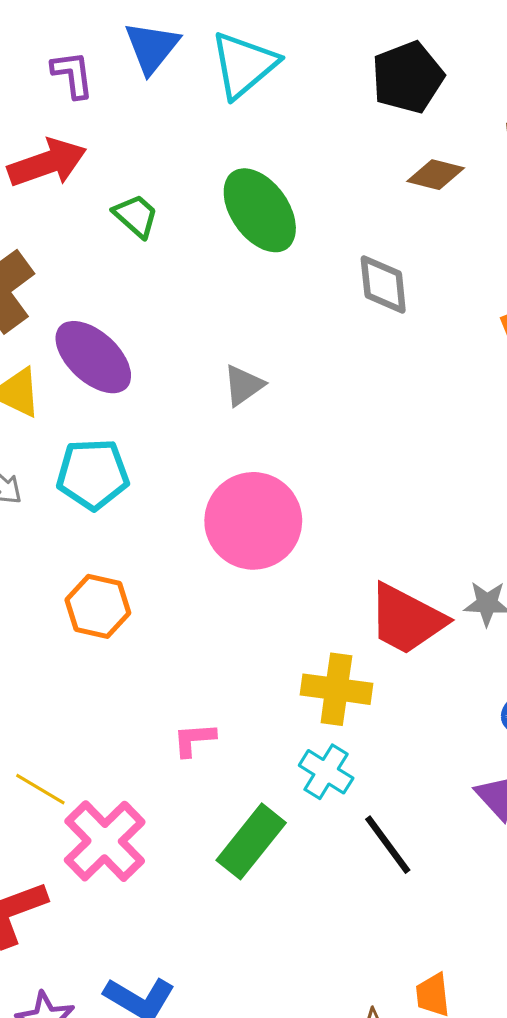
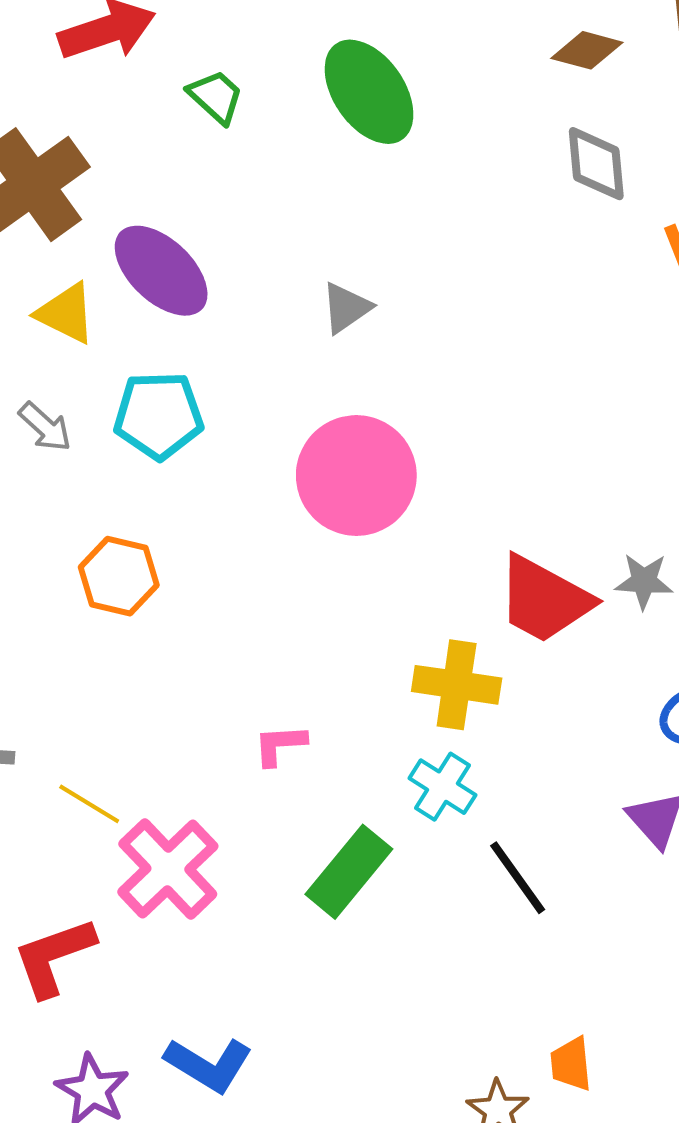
gray diamond: (383, 284) -> (596, 164), moved
orange hexagon: (98, 606) -> (119, 576), moved

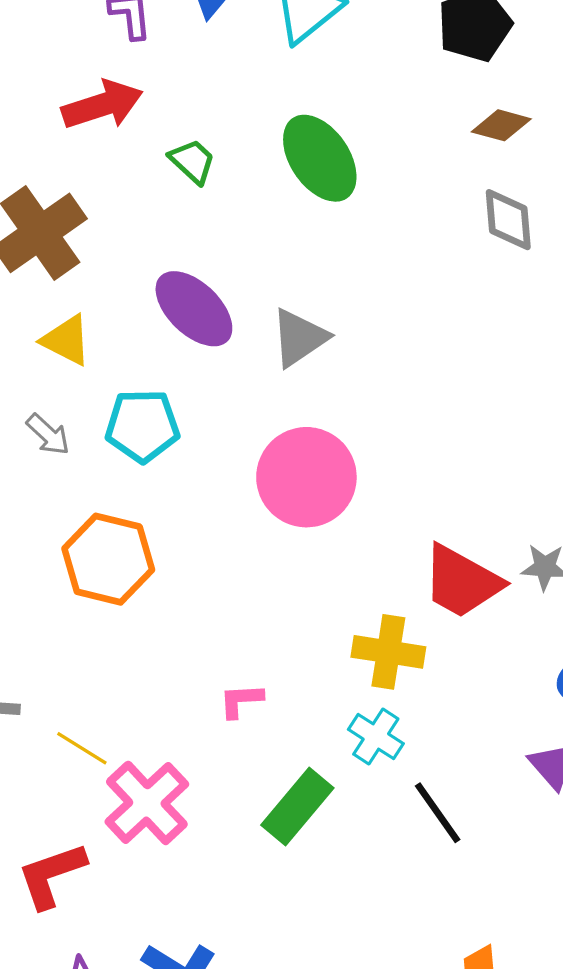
purple ellipse: (161, 271) -> (194, 309), moved
gray triangle: (346, 308) -> (299, 338), size x1.4
orange hexagon: (119, 576) -> (108, 559), size x1.4

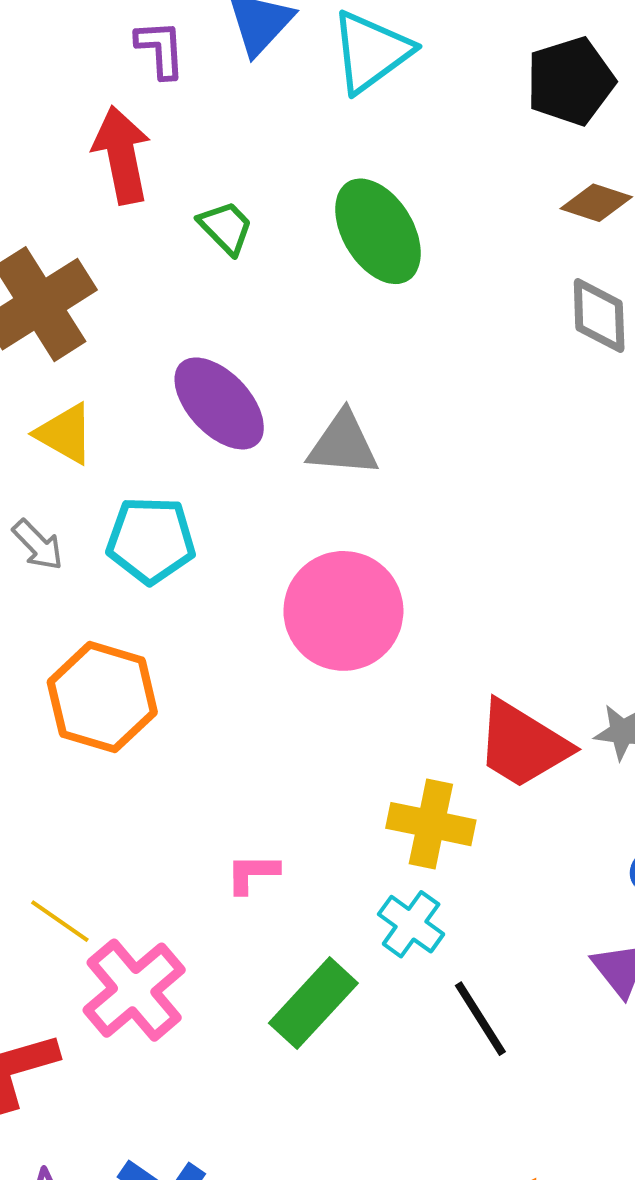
red arrow: (102, 105) -> (122, 155), turned -86
gray triangle: (299, 338) -> (343, 444), turned 36

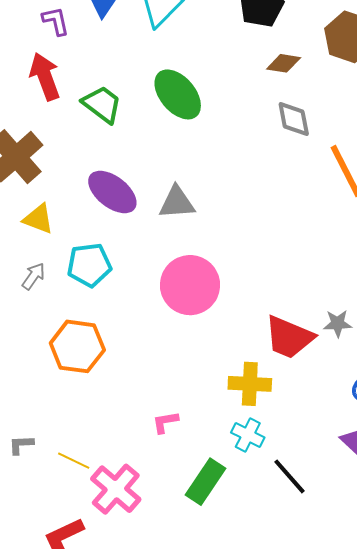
green trapezoid: (226, 227) -> (102, 104), size x1.4
gray arrow: (38, 545) -> (34, 276), turned -92

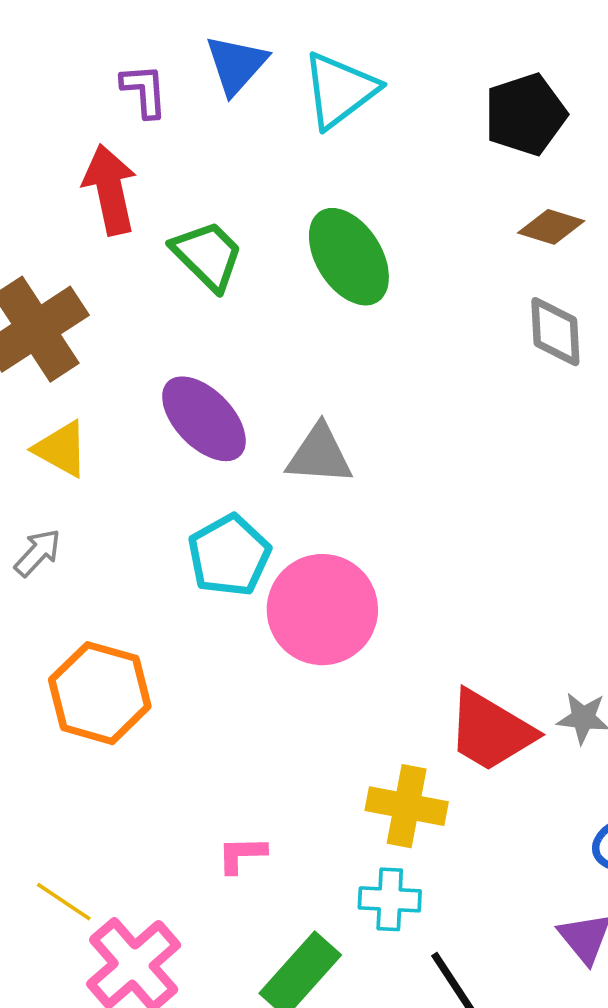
cyan pentagon: (89, 265) -> (229, 555), moved, turned -30
cyan cross: (248, 435) -> (390, 899), turned -32

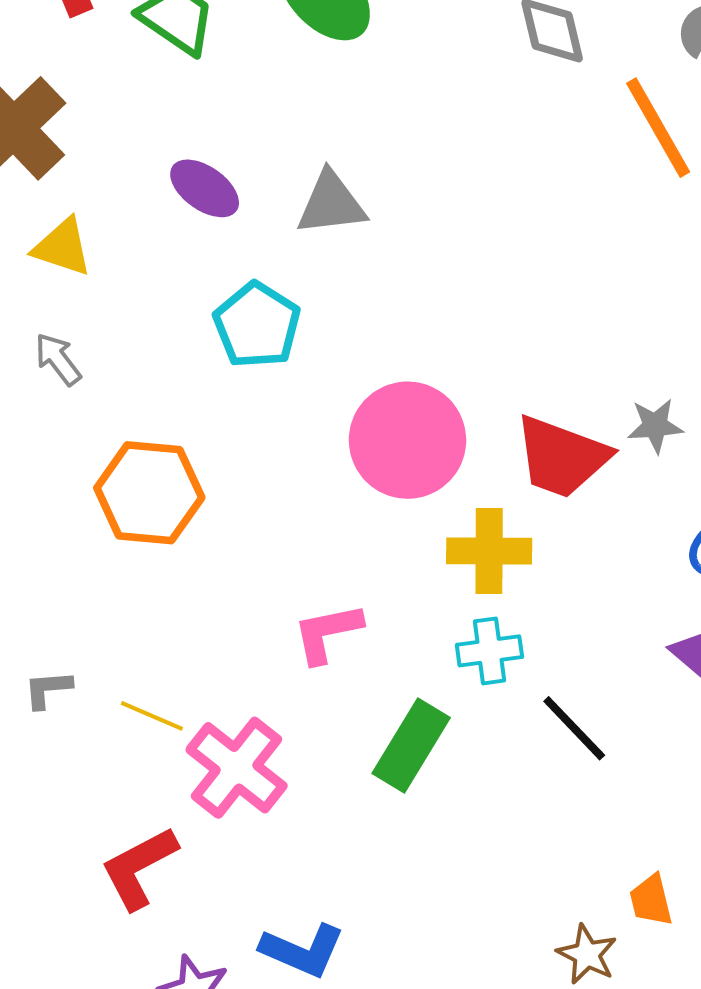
purple ellipse: (204, 419) -> (205, 188), size x0.7
gray arrow: (38, 553) -> (58, 359), turned -70
pink circle: (322, 610) -> (407, 440), moved
pink L-shape: (242, 855) -> (327, 633), size x1.4

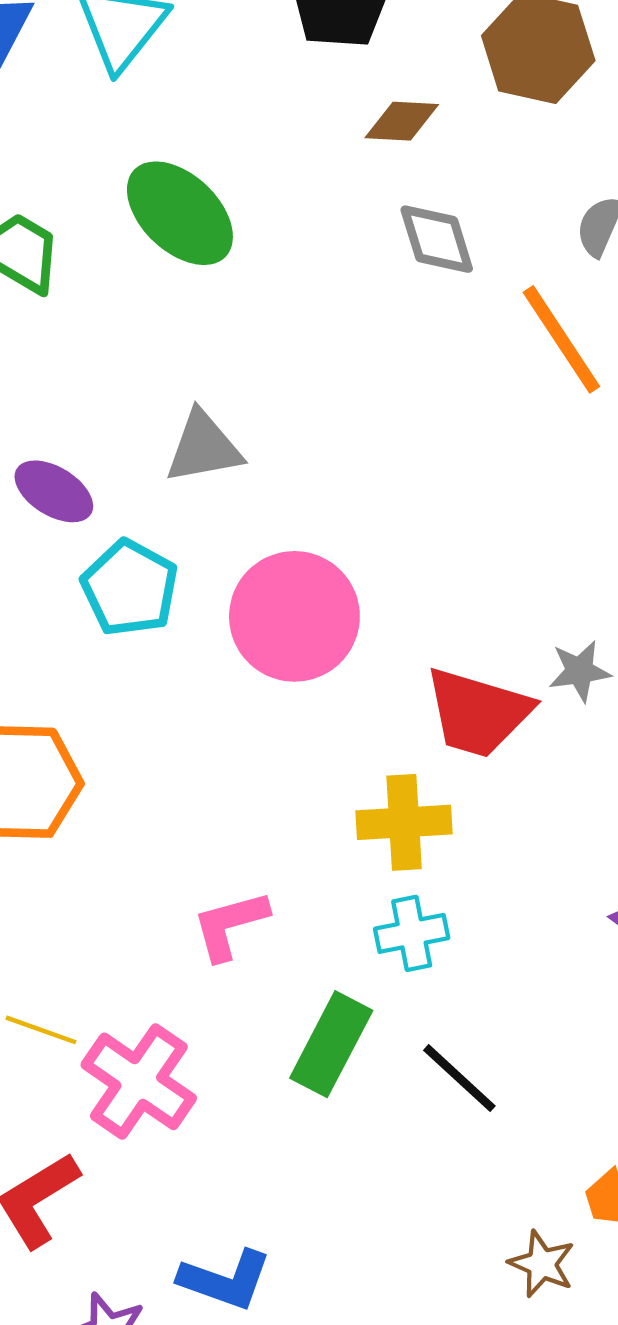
purple ellipse: (205, 188) -> (54, 491), moved
pink circle: (407, 440) -> (294, 616), moved
black line: (574, 728) -> (459, 1078), moved

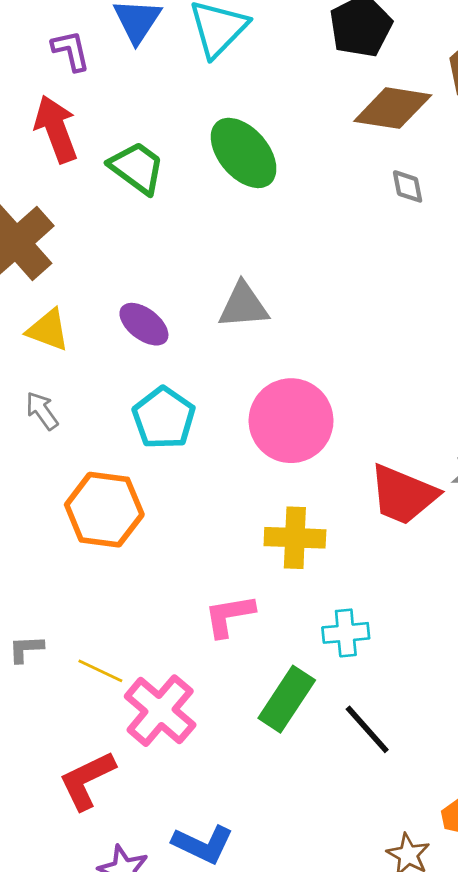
brown diamond: (402, 121) -> (393, 108), size x1.6
gray diamond: (437, 239) -> (408, 186), size x0.7
cyan pentagon: (130, 588) -> (164, 418), moved
yellow cross: (404, 822) -> (295, 538), moved

